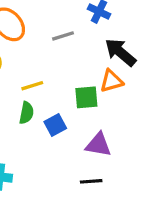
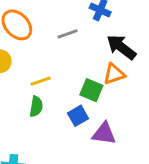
green square: (86, 97) -> (91, 90), turned 30
blue square: (55, 125) -> (78, 116), moved

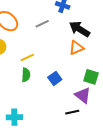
green square: (91, 90) -> (91, 77), moved
purple triangle: (104, 134) -> (83, 95), moved, turned 36

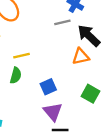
gray line: (42, 24) -> (62, 22), moved
purple triangle: (83, 95) -> (53, 112), moved

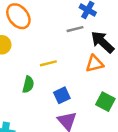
yellow line: (22, 56) -> (48, 63), moved

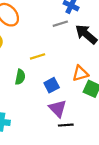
orange triangle: (94, 64) -> (80, 73), moved

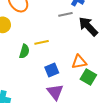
green semicircle: (20, 77) -> (24, 51), moved

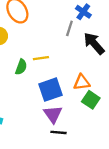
gray line: (65, 14) -> (69, 28), turned -64
blue square: (52, 70) -> (50, 90), size x1.5

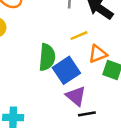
yellow line: (41, 58) -> (79, 36), moved
green semicircle: (21, 67) -> (47, 57), moved, size x1.5

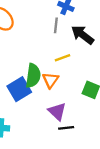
orange triangle: (98, 54) -> (50, 80), moved, turned -36
blue square: (66, 70) -> (19, 89), moved

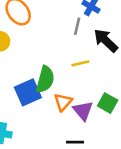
orange triangle: (50, 80) -> (63, 102), moved
purple triangle: (57, 111) -> (83, 111), moved

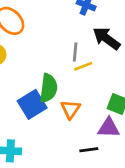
gray line: (77, 26) -> (75, 52), moved
purple triangle: (83, 111) -> (109, 128), moved, turned -40

